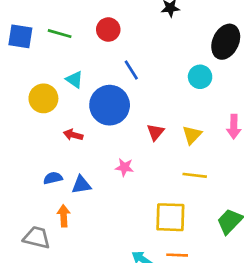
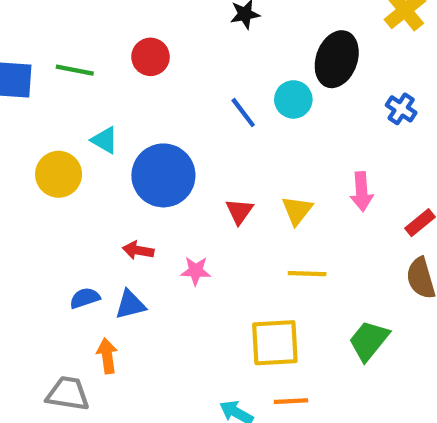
blue line: (131, 70) -> (243, 113), moved
cyan circle: (200, 77) -> (293, 99), moved
red arrow: (73, 135) -> (138, 250), moved

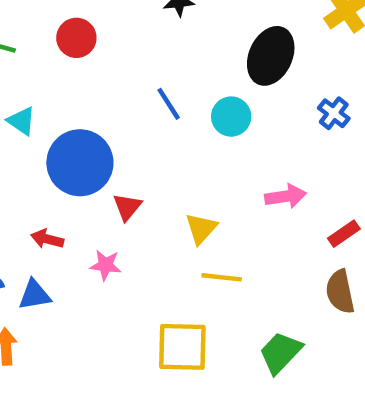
cyan circle: (293, 99) -> (231, 117), moved
pink arrow: (362, 192) -> (286, 196), turned -99
yellow triangle: (297, 210) -> (201, 228), moved
red triangle: (239, 211) -> (127, 207), moved

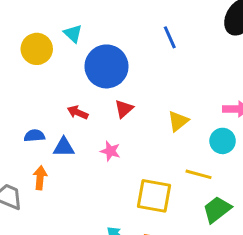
cyan circle: (231, 117) -> (223, 141), moved
red triangle: (127, 207) -> (124, 109), moved
pink star: (106, 265) -> (110, 151), moved
yellow line: (222, 277) -> (198, 174), moved

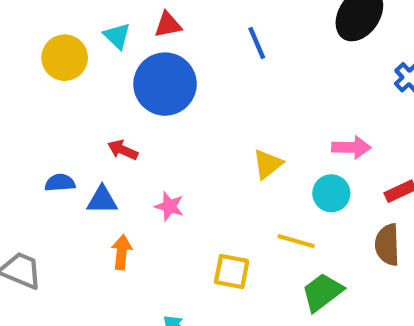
red triangle: (124, 109) -> (168, 25), moved, turned 30
orange arrow: (40, 178) -> (122, 252), moved
yellow square: (154, 196) -> (232, 272), size x0.7

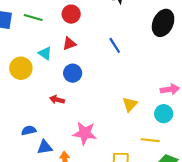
blue circle: (165, 84) -> (73, 73), size x0.6
red arrow: (123, 150) -> (57, 100), moved
blue triangle: (102, 200) -> (45, 147), moved
pink star: (169, 206) -> (85, 133), size x1.6

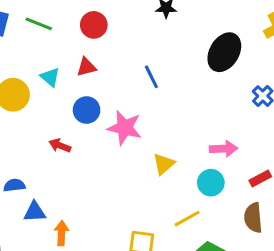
pink star: (85, 133) -> (125, 128), moved
yellow line: (150, 140) -> (187, 219), turned -42

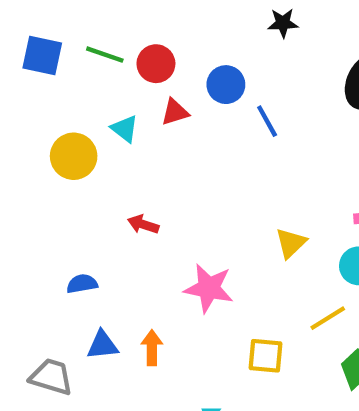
red circle: (94, 25) -> (156, 64), moved
blue circle: (87, 110) -> (226, 85), moved
pink star: (125, 128) -> (209, 288), moved
blue triangle: (35, 212) -> (102, 345), moved

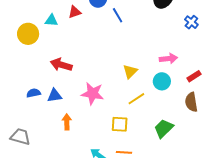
cyan triangle: (125, 129) -> (51, 20), turned -32
red arrow: (143, 224) -> (61, 65), size x1.5
yellow line: (328, 318) -> (136, 99), moved
blue triangle: (102, 345) -> (54, 96), moved

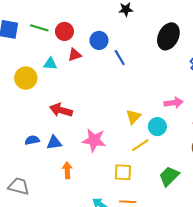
cyan circle: (162, 81) -> (157, 127), moved

